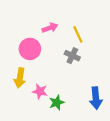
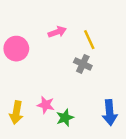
pink circle: (30, 49) -> (16, 49), moved
yellow arrow: (20, 78) -> (16, 113), moved

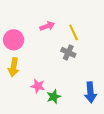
yellow arrow: (16, 113) -> (14, 67), moved

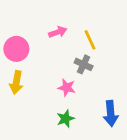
pink star: (38, 86) -> (67, 88), moved

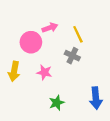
pink circle: (16, 49) -> (31, 42), moved
pink star: (67, 88) -> (44, 72), moved

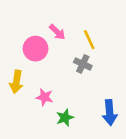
pink arrow: (50, 28) -> (57, 32), turned 64
pink star: (44, 72) -> (44, 97), moved

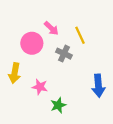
gray cross: (83, 64) -> (64, 54), moved
blue arrow: (110, 113) -> (98, 86), moved

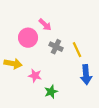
yellow line: (80, 35) -> (77, 50), moved
yellow arrow: (15, 73) -> (13, 64), turned -90

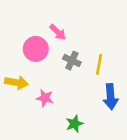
yellow line: (77, 50) -> (99, 64), turned 35
green star: (51, 92) -> (74, 124), moved

